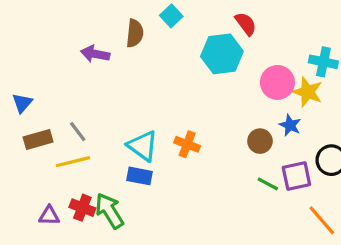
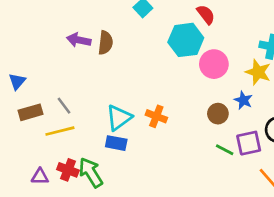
brown semicircle: (135, 33) -> (105, 43), moved
pink circle: (277, 82) -> (214, 64), moved
cyan triangle: (143, 146) -> (119, 118), turned 48

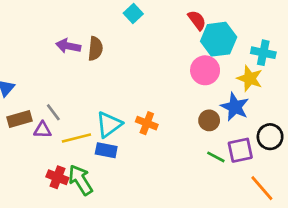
cyan hexagon: (186, 40) -> (219, 39), moved
blue star: (243, 100) -> (235, 107), size x1.5
yellow line: (60, 131) -> (76, 138), moved
purple triangle: (40, 177) -> (43, 130), moved

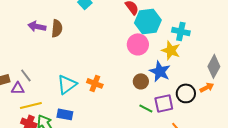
yellow line: (76, 138) -> (31, 105), moved
blue rectangle: (106, 150) -> (65, 114), moved

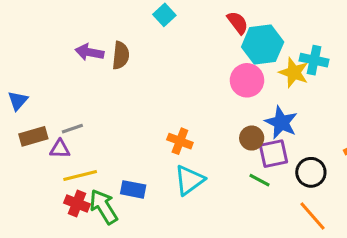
yellow star: (171, 50) -> (294, 73), moved
gray line: (26, 75) -> (72, 129), turned -72
cyan triangle: (67, 84) -> (189, 180), moved
black circle: (186, 93) -> (311, 172), moved
purple square: (164, 103) -> (273, 154), moved

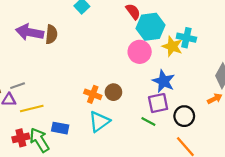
purple arrow: (90, 52) -> (30, 32), size x1.4
brown circle: (252, 138) -> (113, 92), moved
yellow line: (80, 175) -> (32, 108), moved
red cross: (77, 204) -> (21, 138), turned -35

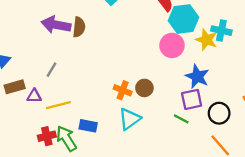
gray line: (18, 86) -> (51, 70), moved, turned -40

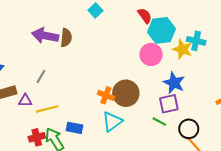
brown circle: (144, 88) -> (126, 93), size x1.6
black circle: (219, 113) -> (189, 129), moved

